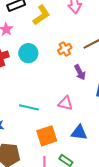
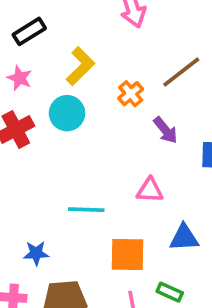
yellow L-shape: (41, 15) -> (80, 66), moved
orange square: (47, 136) -> (127, 255), turned 30

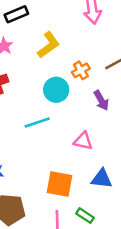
cyan circle: (67, 113) -> (56, 90), moved
cyan line: (86, 210) -> (37, 123), moved, turned -30

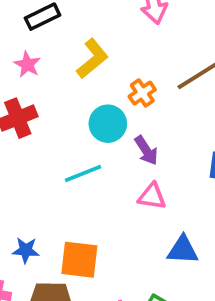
purple arrow: (101, 100) -> (146, 150), moved
orange square: (60, 184) -> (79, 260), moved

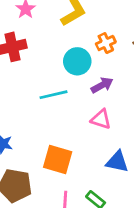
purple arrow: (146, 150) -> (102, 85), turned -95
orange square: (79, 260) -> (58, 159), moved

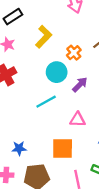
pink triangle: (101, 119) -> (78, 120), moved

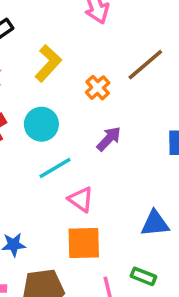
cyan circle: (57, 72) -> (41, 124), moved
pink triangle: (78, 120) -> (81, 199), moved, turned 35

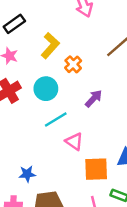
orange cross: (98, 88) -> (73, 64), moved
orange square: (84, 243) -> (96, 169), moved

